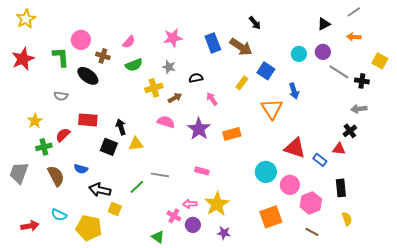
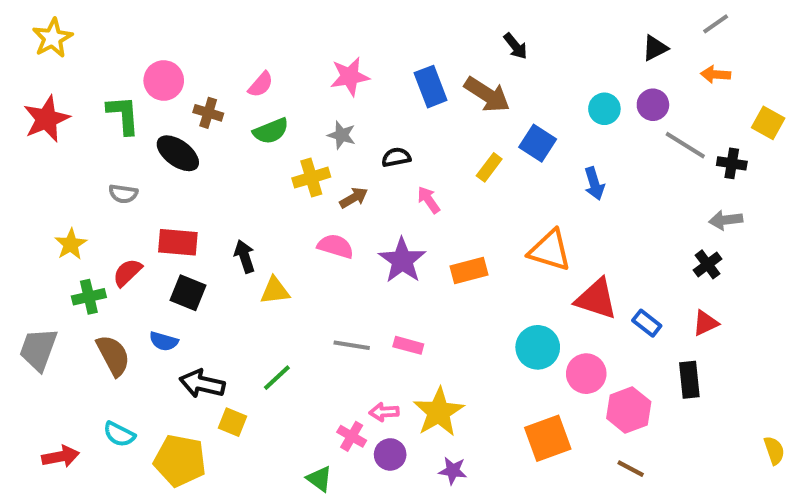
orange triangle: (272, 109) -> (550, 250), moved, turned -40
black square: (109, 147) -> (188, 293), moved
red triangle: (339, 149) -> (705, 323), moved, turned -32
gray line: (160, 175) -> (352, 345), moved
yellow semicircle: (347, 219) -> (774, 450), moved

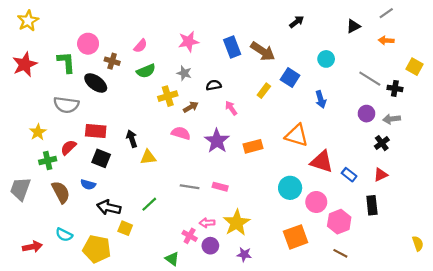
black arrow: (515, 46) -> (297, 22), moved, turned -88
purple circle: (653, 105) -> (366, 114), moved
gray semicircle: (123, 194) -> (66, 105), size x1.6

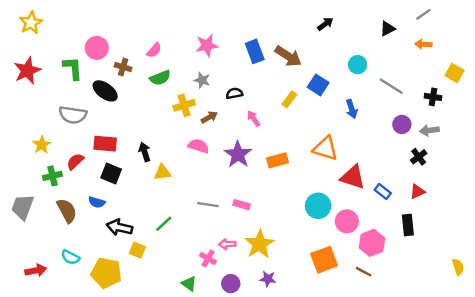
gray line: (370, 79) -> (391, 86), moved
purple circle: (210, 246) -> (231, 284), moved
brown line: (340, 253) -> (364, 272), moved

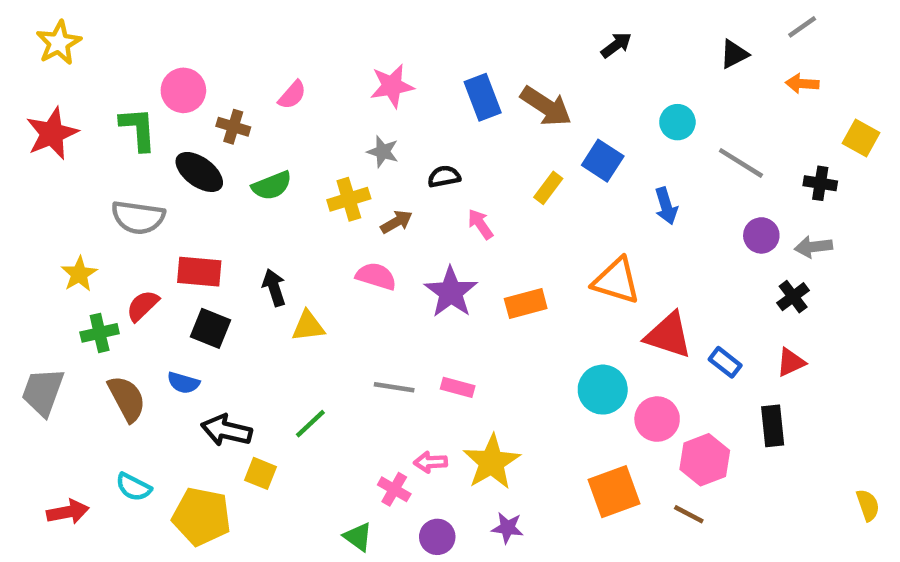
green semicircle: (160, 78) -> (272, 186), moved

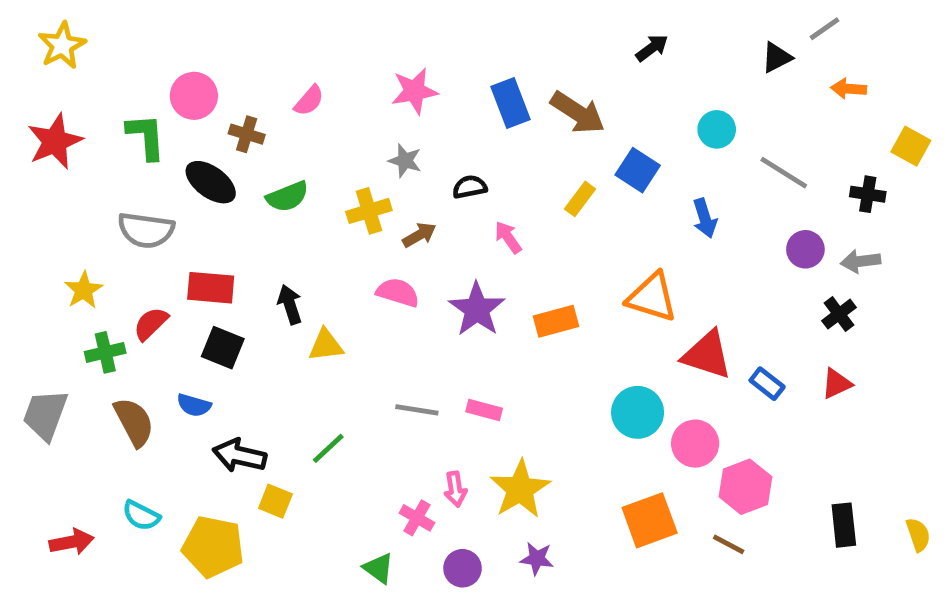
gray line: (802, 27) -> (825, 29), moved
black rectangle: (773, 426) -> (844, 525), moved
pink arrow: (430, 462) -> (455, 489), turned -96

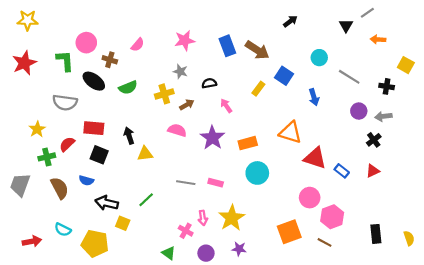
yellow star: (62, 45) -> (28, 20), turned 30
black triangle: (777, 57) -> (346, 26), turned -32
cyan circle: (638, 412) -> (257, 173), moved

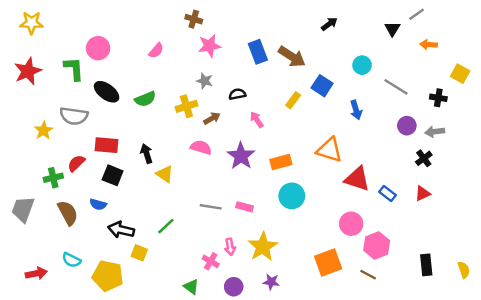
brown cross: (110, 60) -> (194, 19), moved
yellow star: (37, 129) -> (44, 131), moved
yellow triangle: (145, 154) -> (165, 174), turned 42

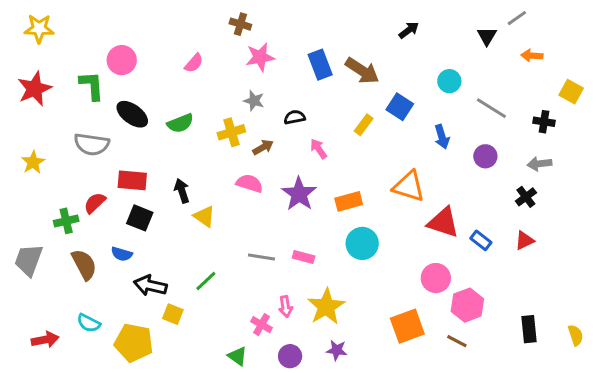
purple circle: (407, 126) -> (485, 156), moved
yellow star: (44, 131) -> (33, 162), moved

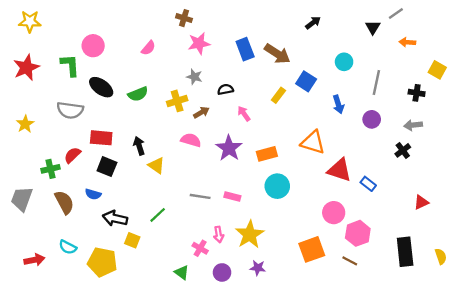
gray line: (491, 108) -> (376, 83), turned 70
red triangle: (524, 240) -> (421, 202), moved
black rectangle: (529, 329) -> (405, 252), size x1.4

